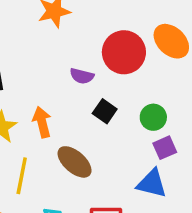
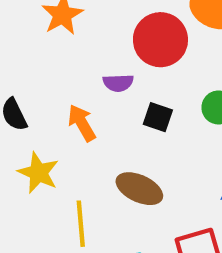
orange arrow: (42, 122) -> (82, 123), moved

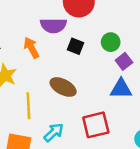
purple semicircle: (118, 83) -> (53, 25), size x1.5

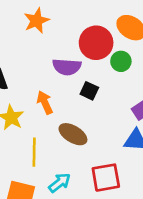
green circle: (111, 42) -> (121, 61), moved
orange arrow: (31, 48) -> (45, 102), moved

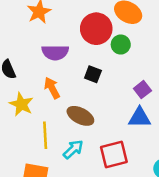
purple semicircle: (67, 67) -> (55, 52), moved
cyan arrow: (60, 183) -> (73, 149), moved

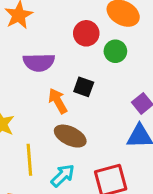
red circle: (96, 29) -> (86, 33), size x0.7
orange arrow: (52, 88) -> (58, 101), moved

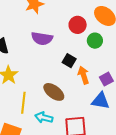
orange arrow: (58, 101) -> (84, 75), moved
cyan arrow: (63, 176) -> (44, 118), turned -132

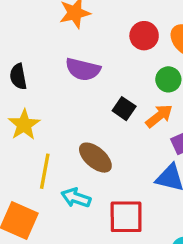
red circle: (78, 25) -> (144, 36), moved
orange arrow: (84, 75) -> (159, 116), moved, turned 66

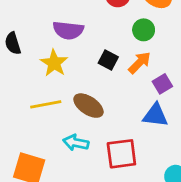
yellow star: (24, 125) -> (54, 63), moved
yellow line: (45, 171) -> (46, 104), moved, turned 76

